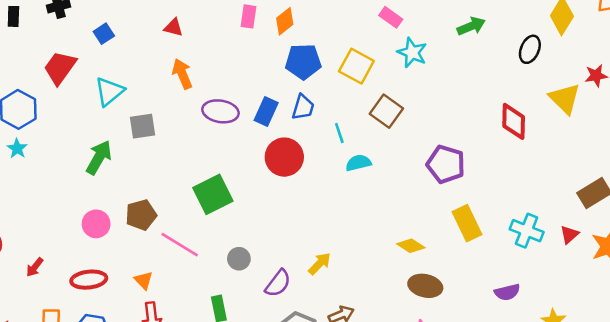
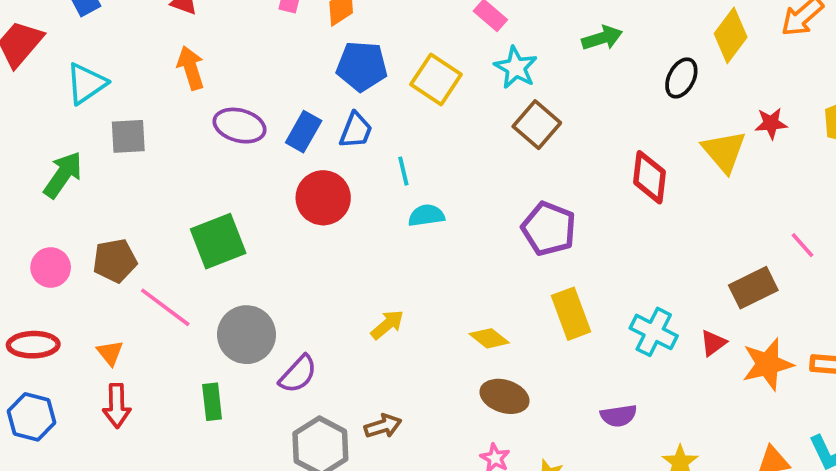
brown square: (386, 111) -> (537, 125), moved
gray circle: (239, 259) -> (247, 335), size x1.8
yellow arrow: (320, 264) -> (387, 325), moved

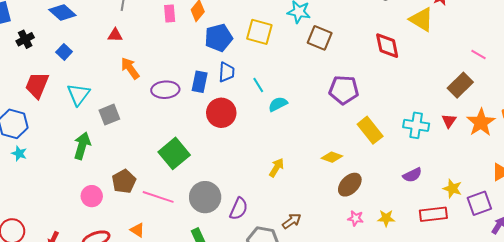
brown ellipse: (505, 396) -> (350, 185), turned -45

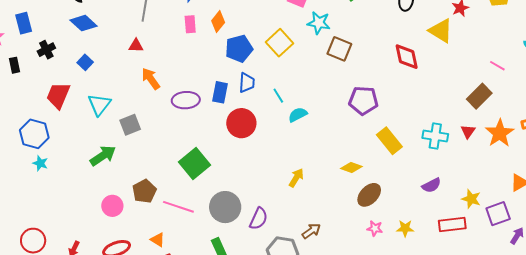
yellow square: (259, 32) -> (280, 43), turned 32
green arrow: (82, 146) -> (103, 156), turned 40

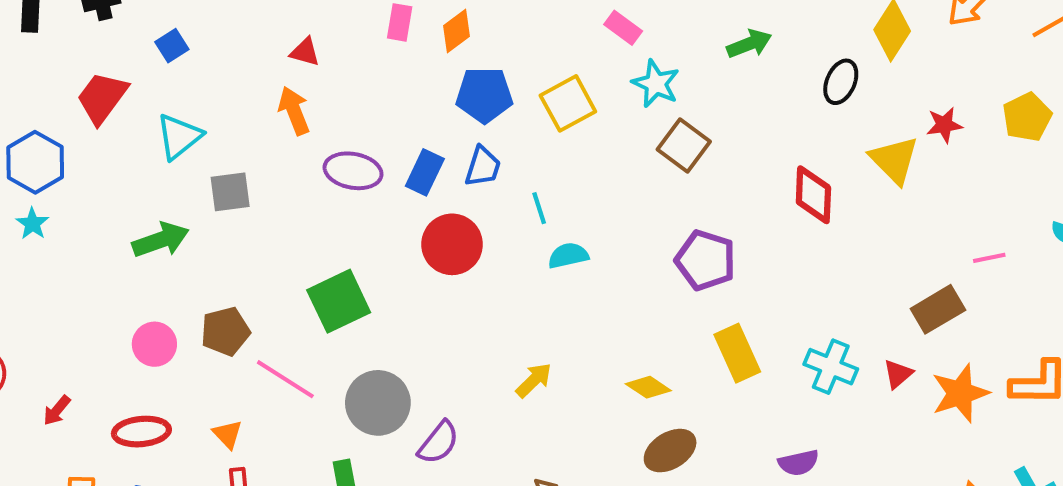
red triangle: (136, 46) -> (305, 52), moved
pink line: (497, 66) -> (989, 258), turned -56

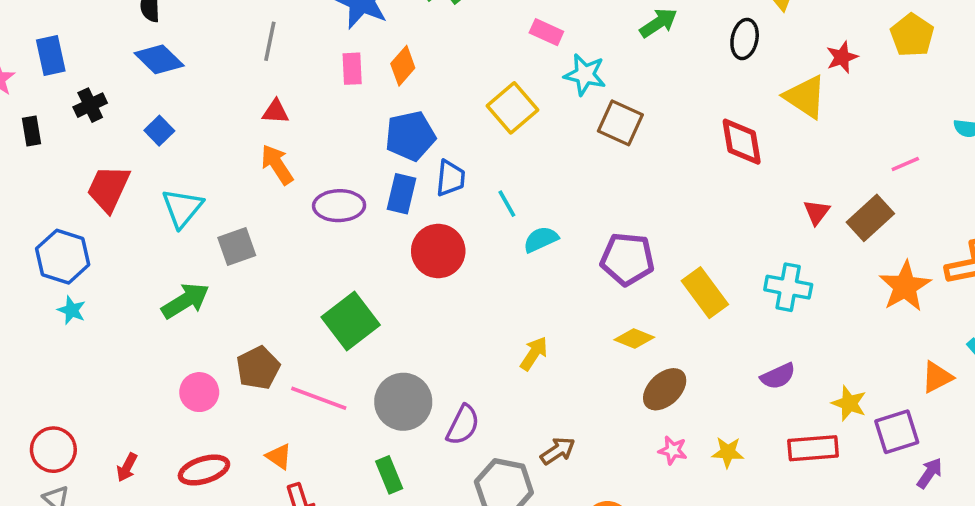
blue pentagon: (484, 95) -> (410, 136), moved
purple pentagon: (706, 260) -> (627, 259), moved
red triangle: (898, 374) -> (817, 212), moved

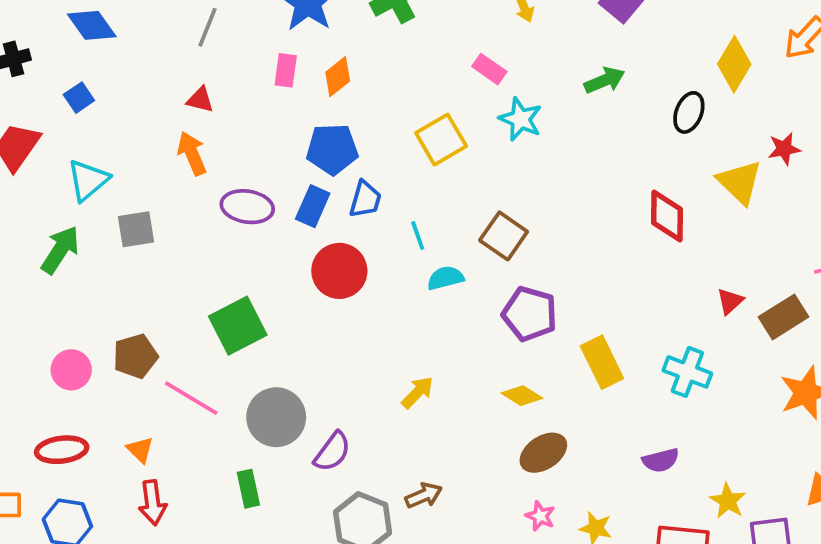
brown square: (620, 123) -> (504, 236), moved
green arrow: (185, 301) -> (60, 250), moved, turned -36

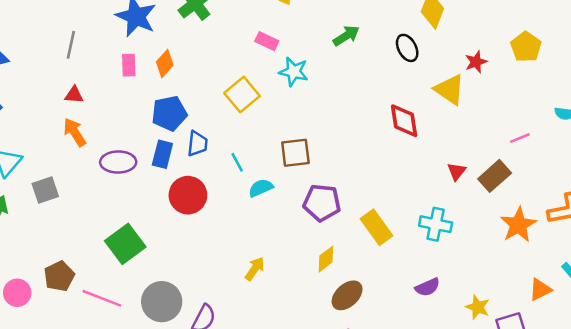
black ellipse: (689, 112) -> (407, 48), turned -40
brown square: (504, 236) -> (295, 153), turned -32
yellow diamond: (522, 396) -> (326, 259), turned -60

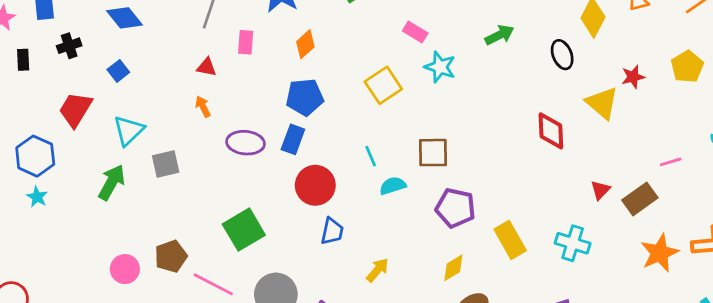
pink rectangle: (129, 65) -> (246, 42), moved
orange arrow: (75, 132) -> (203, 107), size x0.7
blue trapezoid: (197, 144) -> (332, 231), moved

